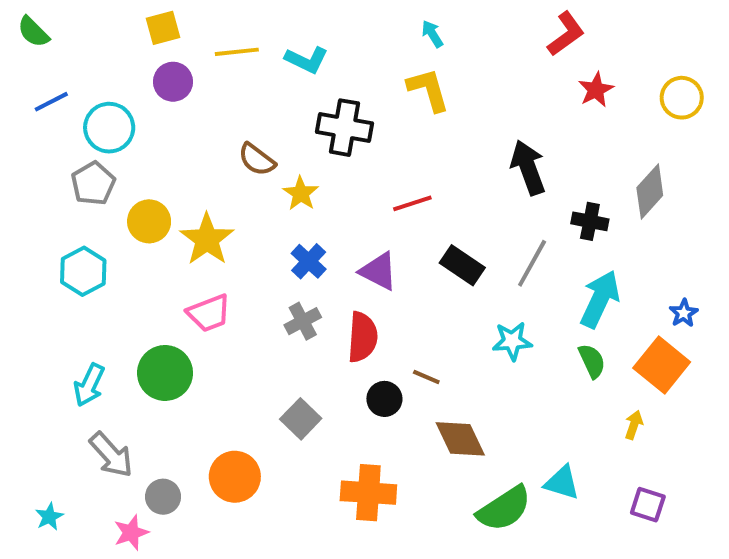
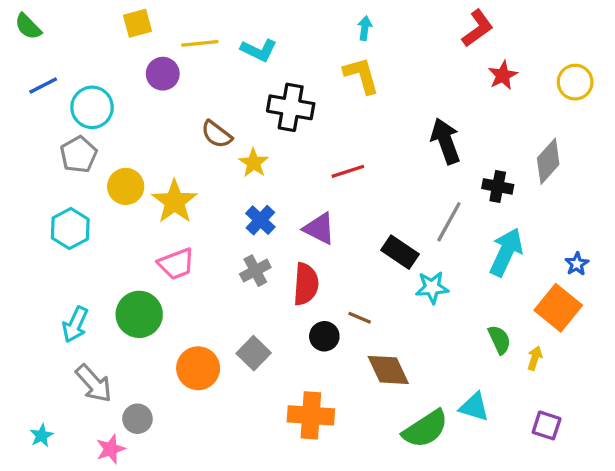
cyan arrow: (432, 34) -> (365, 28), turned 40
purple circle: (173, 82) -> (163, 74), moved
black rectangle: (462, 265) -> (400, 252), moved
green semicircle: (592, 361) -> (499, 340), moved
orange circle: (235, 477) -> (198, 368), moved

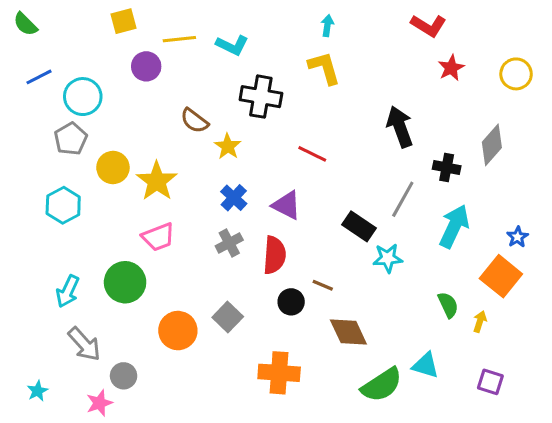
red L-shape: (478, 28) -> (428, 26), turned 68
red line: (348, 171) -> (312, 154), turned 44

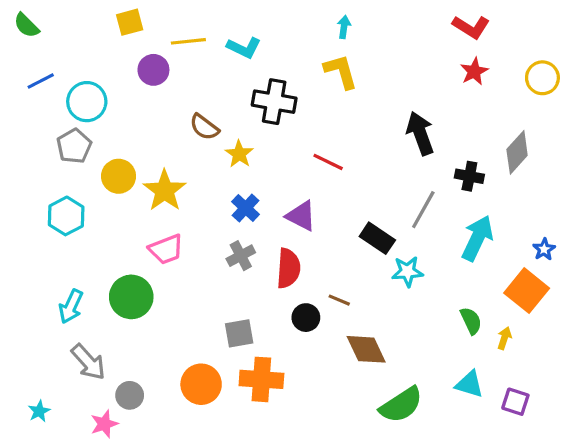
red L-shape: (428, 26) -> (471, 27), moved
gray square: (228, 317) -> (239, 333), turned 36
orange circle: (178, 331) -> (201, 384), moved
cyan triangle: (425, 365) -> (469, 384), moved
orange cross: (279, 373) -> (261, 379), moved

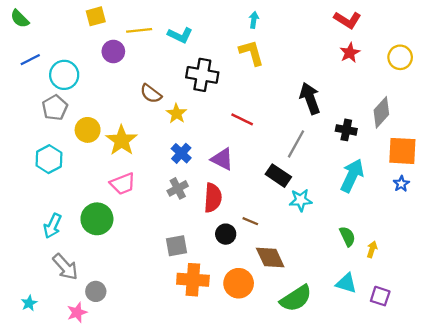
gray line: (423, 210) -> (296, 144), moved
orange square: (527, 291) -> (402, 151), moved, turned -36
orange circle: (201, 384) -> (239, 283), moved

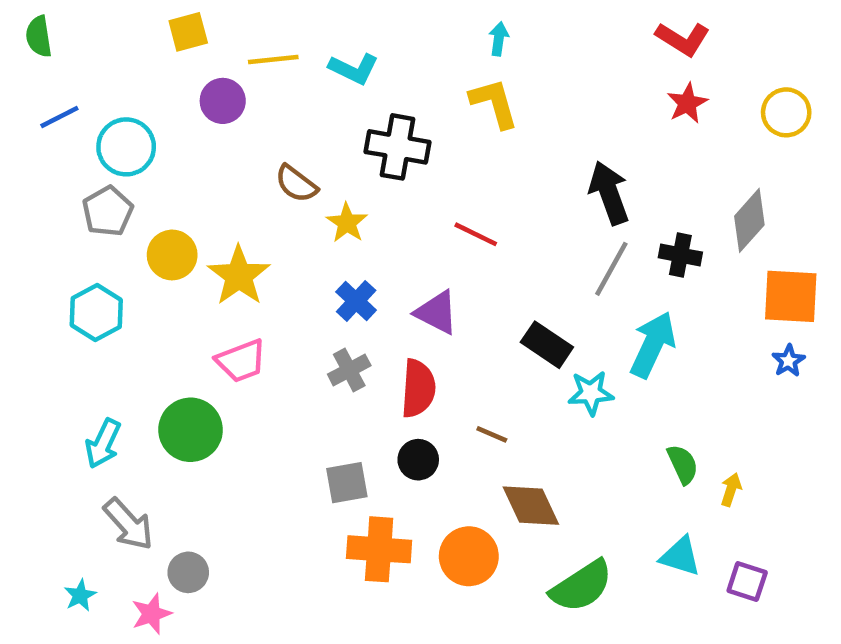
green semicircle: (20, 19) -> (39, 37), turned 36
gray line: (296, 144) -> (611, 269), moved
cyan arrow: (352, 176) -> (653, 345), moved
black circle: (226, 234) -> (418, 460), moved
cyan star: (29, 303) -> (80, 595), moved

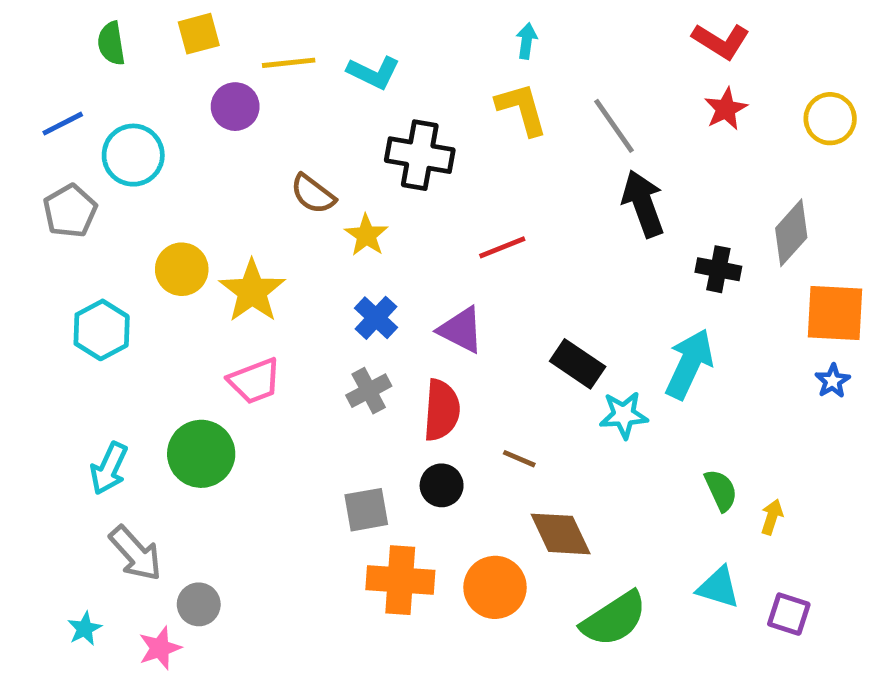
green semicircle: (39, 37) -> (111, 43), moved
gray pentagon: (108, 211) -> (70, 211), moved
red line: (476, 234) -> (502, 247), turned -48
gray line: (611, 269) -> (614, 126), moved, turned -64

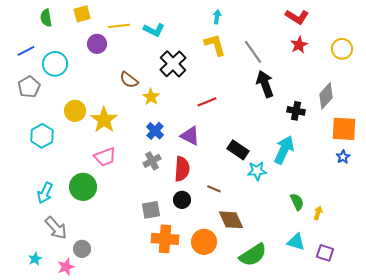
black cross: (420, 155) -> (173, 64), turned 36

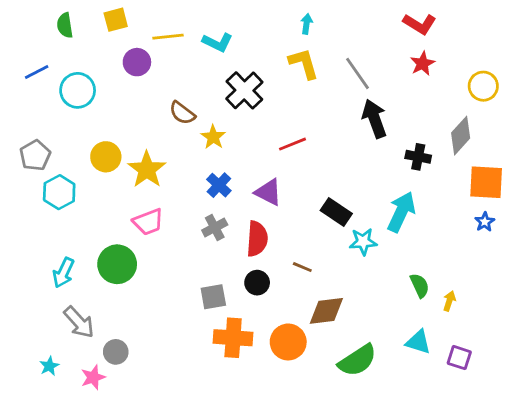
yellow circle: (342, 49) -> (483, 86), moved
gray pentagon: (29, 87) -> (35, 155), moved
brown diamond: (231, 220) -> (326, 311), turned -72

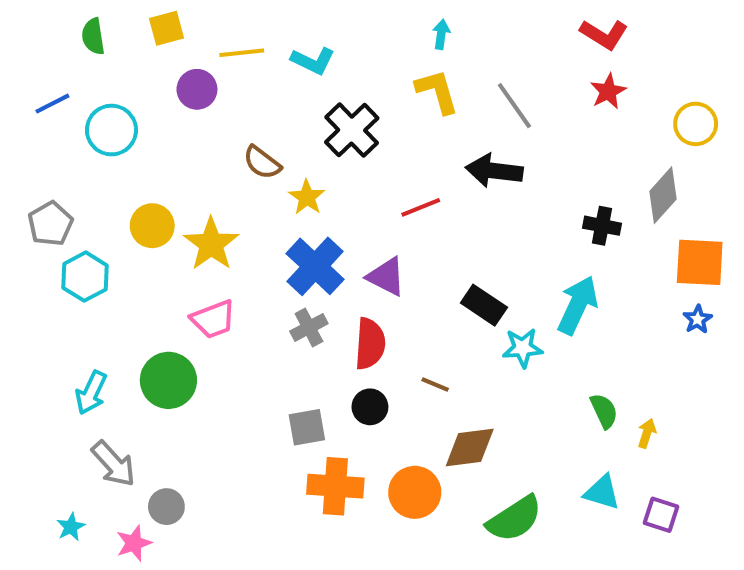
black arrow: (374, 119) -> (494, 171), moved, turned -63
blue cross: (219, 185) -> (315, 266), size x1.6

